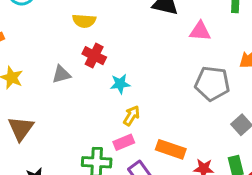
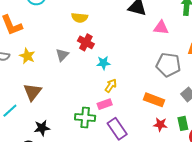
gray triangle: (61, 74) -> (62, 55), turned -32
orange rectangle: (171, 149) -> (154, 100), moved

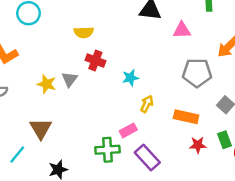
yellow star: (27, 56) -> (47, 84), moved
cyan star: (103, 63) -> (130, 78), moved
yellow arrow: (111, 86) -> (147, 104), moved

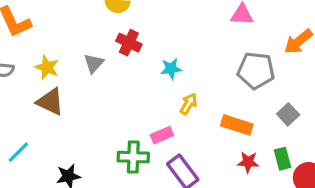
yellow star: (47, 84) -> (47, 67), moved
brown triangle: (41, 129) -> (50, 102), moved, turned -40

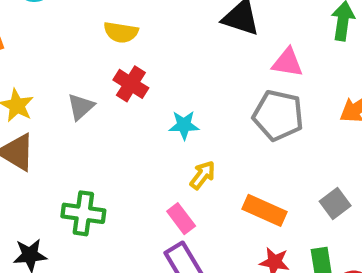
gray pentagon: (256, 71) -> (278, 115), moved
pink rectangle: (162, 135) -> (181, 219), moved, turned 70
green cross: (133, 157) -> (83, 213), moved

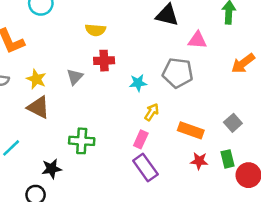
red cross: (131, 84) -> (104, 61), turned -30
gray pentagon: (278, 115) -> (178, 73), moved
pink rectangle: (181, 219) -> (141, 139), turned 66

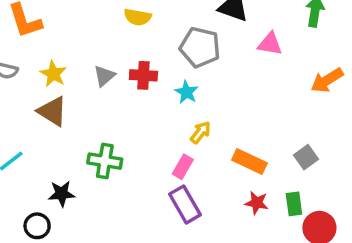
red cross: (104, 61) -> (143, 75), moved
gray pentagon: (178, 73) -> (200, 47), moved
cyan star: (138, 83) -> (186, 92), turned 30

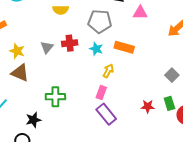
orange rectangle: (249, 161) -> (124, 47), moved

